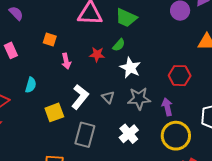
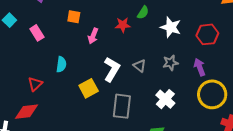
pink arrow: (66, 61) -> (93, 36), turned 42
white star: (130, 68) -> (171, 27), moved
gray star: (139, 99) -> (170, 63), size x0.7

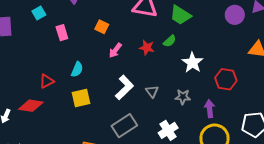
yellow square: (89, 88) -> (81, 98), moved
gray rectangle: (122, 106) -> (124, 126), turned 35

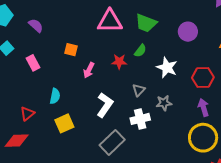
purple circle: (235, 15) -> (188, 32), moved
gray triangle: (152, 91) -> (139, 90), moved, turned 32
purple arrow: (210, 109) -> (203, 108), moved
white cross: (168, 130) -> (140, 119), moved, turned 30

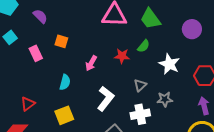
green trapezoid: (146, 23) -> (150, 19), turned 30
orange square: (71, 50) -> (61, 41), moved
cyan semicircle: (55, 96) -> (65, 82), moved

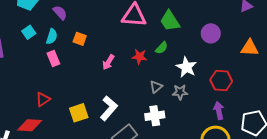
pink rectangle: (36, 53) -> (53, 59), moved
cyan semicircle: (65, 82) -> (52, 36), moved
white L-shape: (106, 99) -> (109, 108), moved
gray star: (165, 99) -> (180, 92), moved

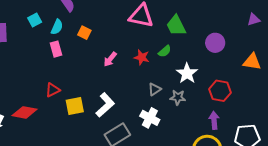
red triangle: (43, 99) -> (53, 90), moved
white cross: (155, 116) -> (150, 118), turned 30

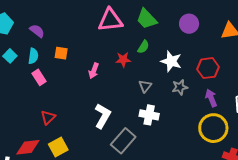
gray star: (178, 97) -> (180, 87), moved
yellow square: (75, 106) -> (58, 147), moved

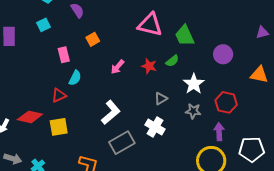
orange square: (61, 53) -> (93, 39), turned 32
cyan semicircle: (33, 56) -> (75, 78), moved

